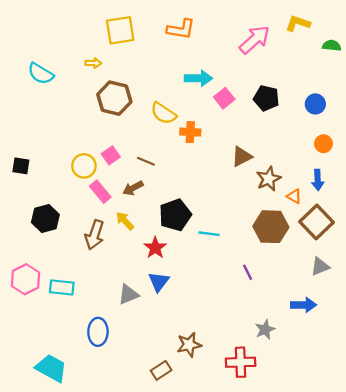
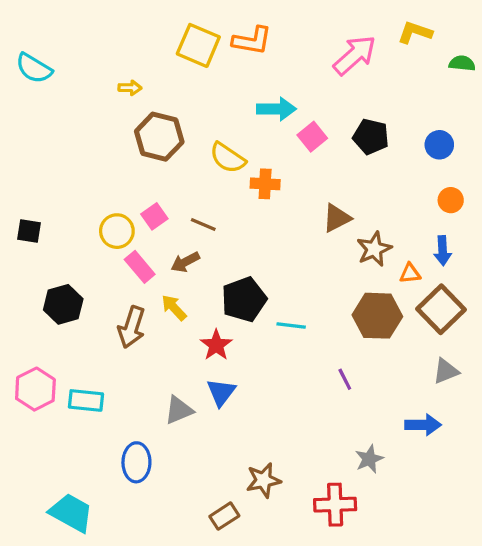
yellow square: (120, 30) -> (198, 45), moved, turned 32
cyan semicircle: (41, 74) -> (34, 68), moved
orange triangle: (294, 196) -> (410, 273), turned -35

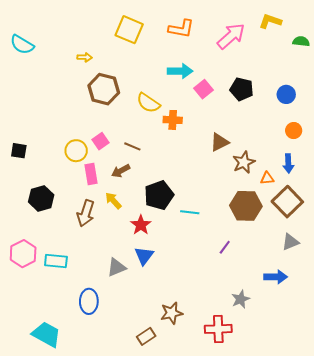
orange L-shape: (252, 41) -> (181, 29), moved
pink rectangle: (140, 267) -> (91, 174), turned 30
purple line: (345, 379) -> (225, 247), turned 64

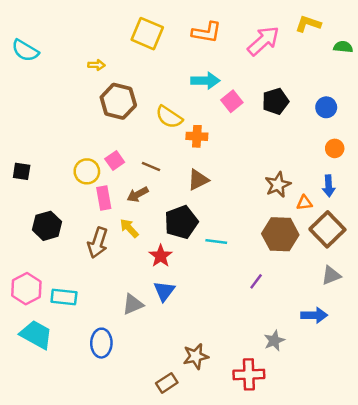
black pentagon: (242, 89) -> (275, 101), turned -30
brown triangle: (219, 142) -> (198, 180), moved
cyan trapezoid: (46, 334) -> (36, 335), moved

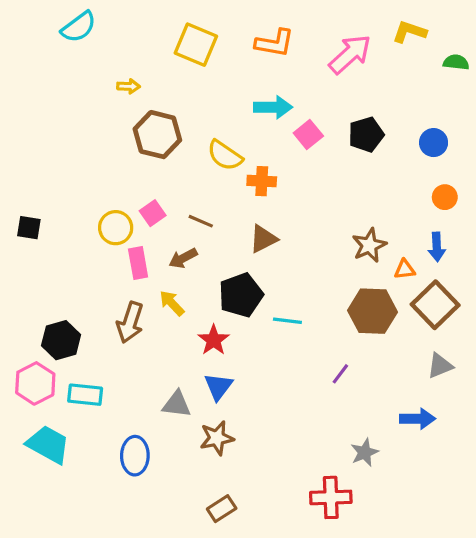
cyan semicircle: (25, 50) -> (79, 27), moved, turned -68
black hexagon: (47, 226) -> (61, 340), moved
gray triangle: (133, 304) -> (177, 404), turned 30
brown star: (196, 356) -> (217, 438), moved

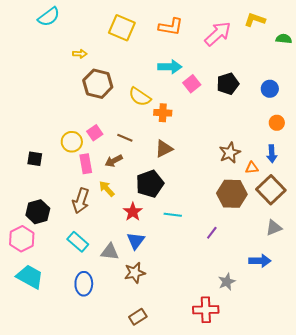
black square: (29, 228) -> (35, 159), moved
cyan line: (287, 321) -> (173, 215), moved
cyan rectangle: (85, 395) -> (78, 242), moved, turned 35

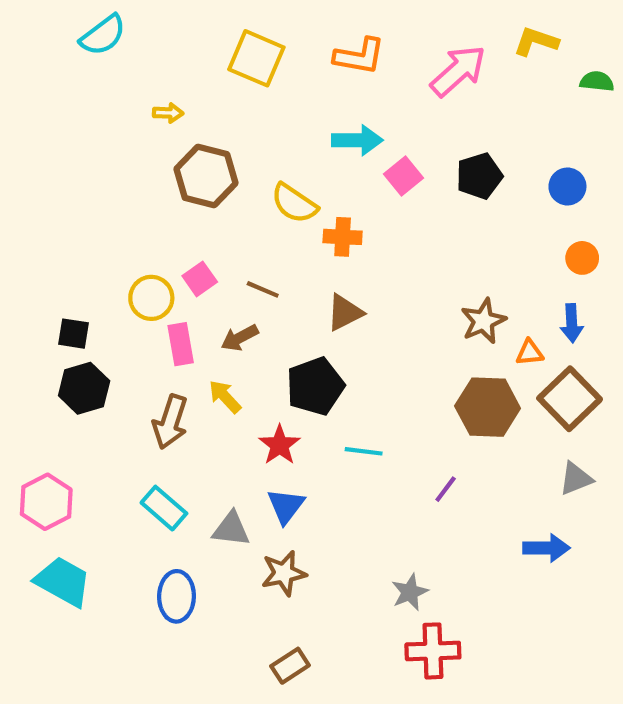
black hexagon: (38, 212) -> (84, 388), moved
gray star: (227, 282) -> (410, 592), moved

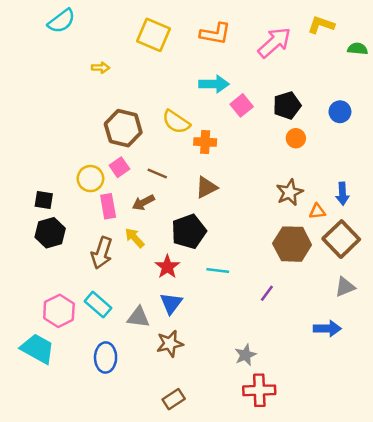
brown hexagon: (206, 176) -> (123, 128), moved
orange circle: (582, 258) -> (296, 138), moved
pink hexagon: (46, 502) -> (59, 311), moved

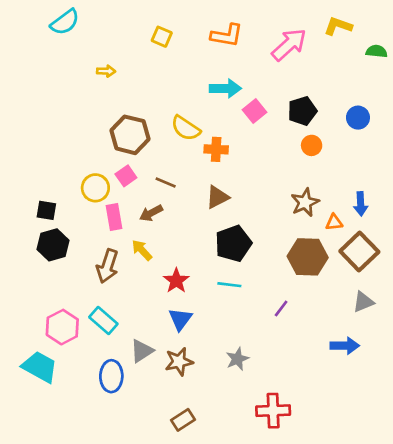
yellow square: (153, 35) -> (162, 37), size x0.6
black pentagon: (189, 231) -> (233, 244), moved
gray triangle: (138, 317) -> (142, 351), moved, turned -40
gray star: (245, 355) -> (237, 359), moved

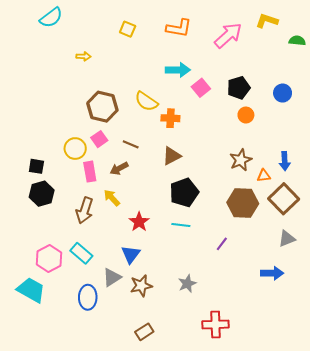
blue triangle: (180, 319) -> (131, 254), moved

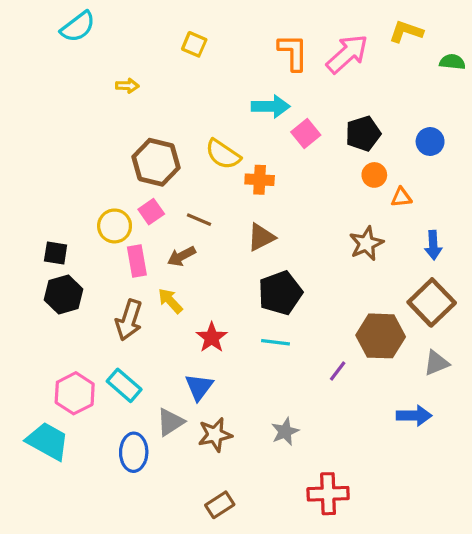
orange L-shape: (179, 28) -> (293, 52), moved, turned -100
orange triangle: (264, 176) -> (401, 197), moved
brown hexagon: (243, 203) -> (381, 336), moved

